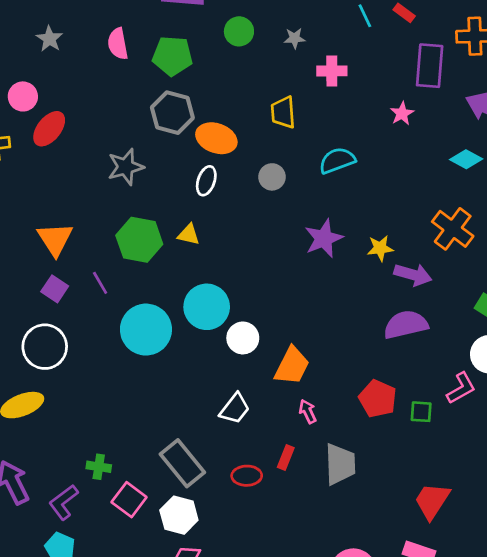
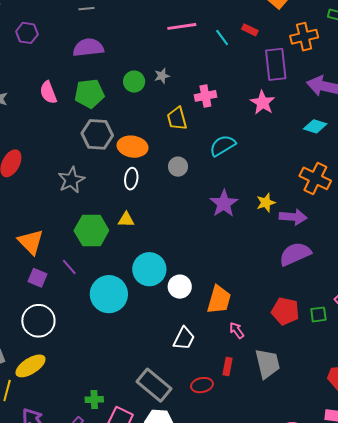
green circle: (239, 31) -> (134, 82), moved
gray star: (295, 38) -> (162, 76), moved
pink cross: (332, 71) -> (205, 96), moved
pink star: (402, 114) -> (263, 103), size x1.4

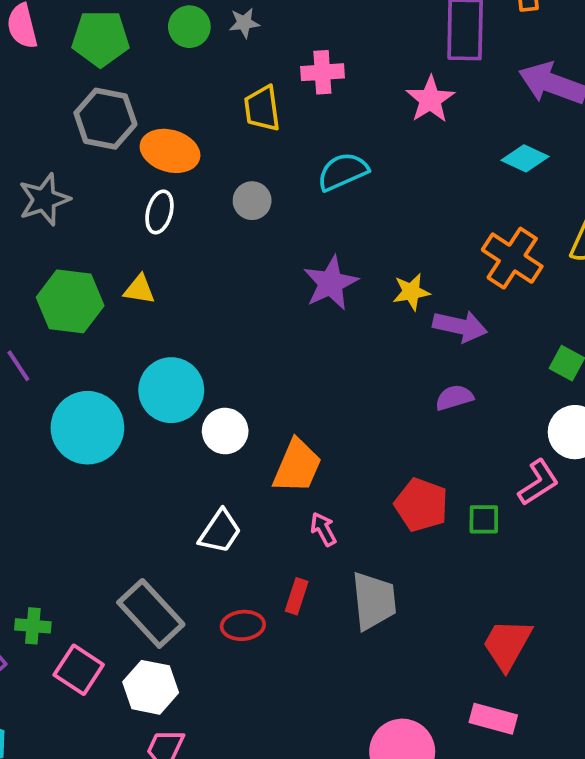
purple semicircle: (295, 254) -> (454, 398), size x0.6

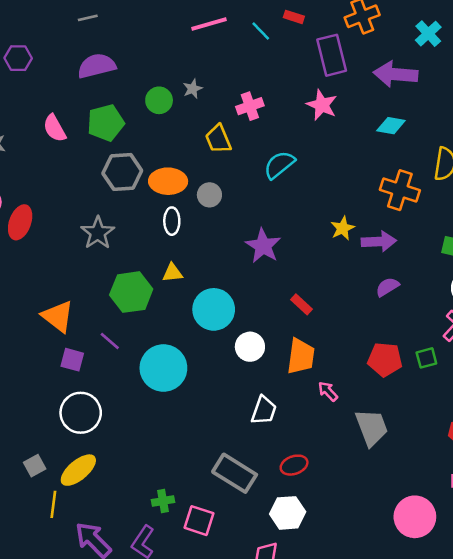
gray circle: (252, 201) -> (209, 195), moved
purple star: (331, 283) -> (263, 246), moved
cyan circle: (171, 390) -> (214, 309), moved
red rectangle: (297, 596) -> (301, 304), moved, turned -50
white hexagon: (151, 687) -> (288, 513), moved

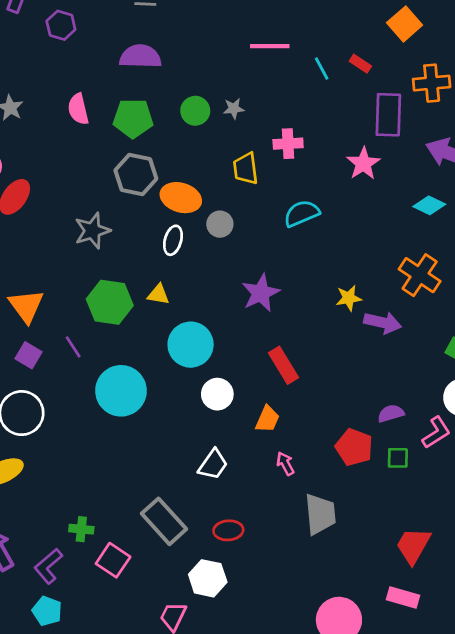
purple semicircle: (387, 287) -> (391, 413), moved
red rectangle: (301, 304) -> (283, 365), size x1.5
orange trapezoid: (301, 356) -> (267, 419), size x0.7

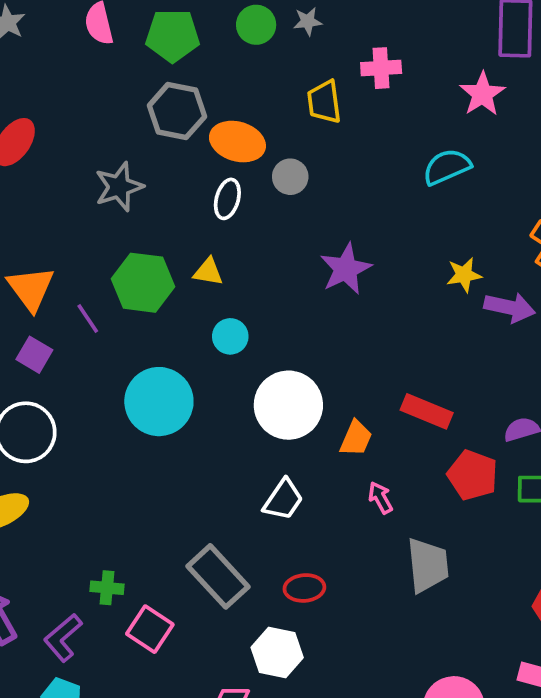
cyan semicircle: (302, 213) -> (447, 167), moved
cyan circle: (191, 345) -> (230, 336), moved, size x0.6
purple line: (73, 347) -> (88, 319), moved
red rectangle: (283, 365) -> (427, 411), moved, turned -36
white circle: (217, 394) -> (288, 405), size x1.6

